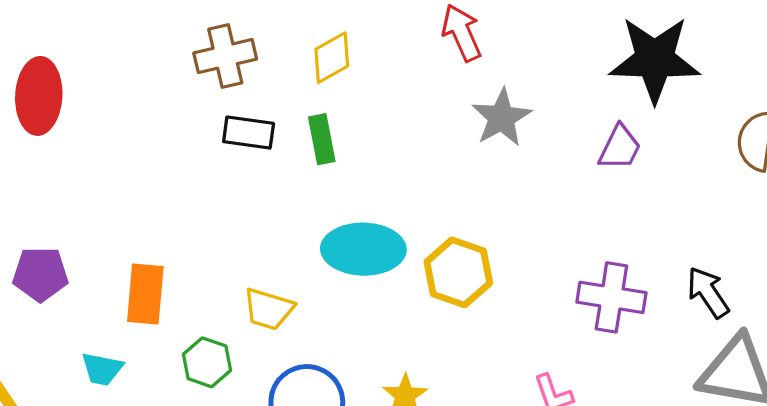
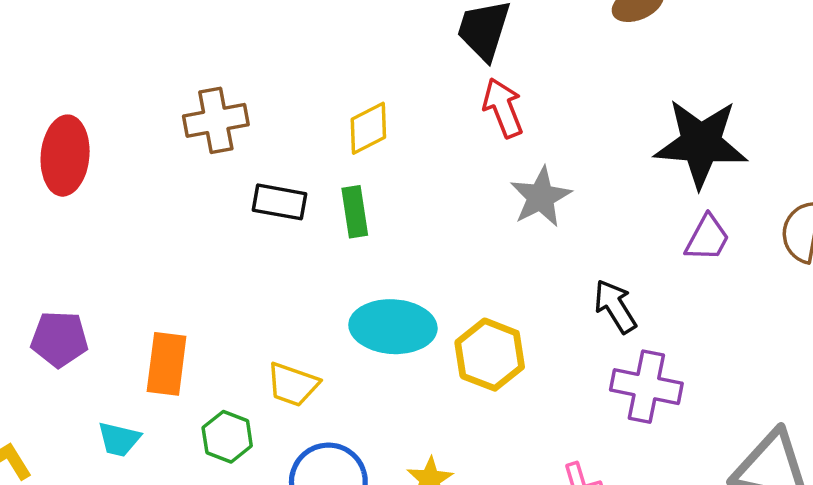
brown cross: (225, 56) -> (216, 120), moved
purple trapezoid: (620, 148) -> (707, 238), moved
black arrow: (708, 292) -> (615, 306), moved

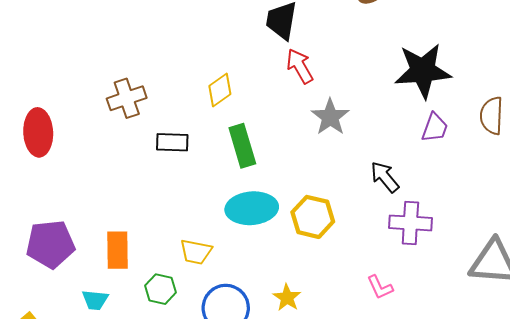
green rectangle: (355, 212) -> (242, 146), moved, size x1.4
purple pentagon: (59, 339) -> (50, 244), size x1.4

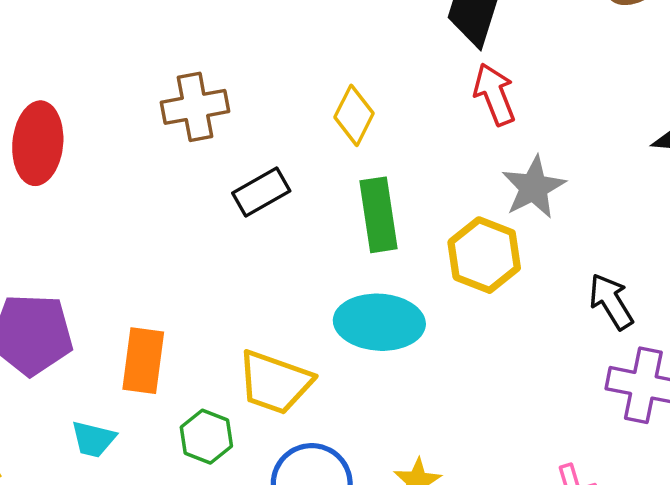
yellow diamond: (220, 90) -> (354, 115), turned -36
black rectangle: (172, 142) -> (261, 192), turned -40
yellow hexagon: (313, 217) -> (484, 255), moved
yellow trapezoid: (196, 252) -> (275, 382), size x1.4

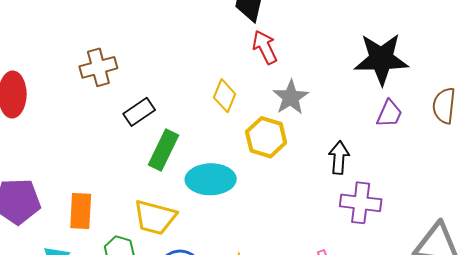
yellow diamond: (354, 115) -> (225, 96), moved
green rectangle: (378, 215) -> (164, 150), moved, turned 39
black arrow: (611, 302) -> (339, 158), turned 40

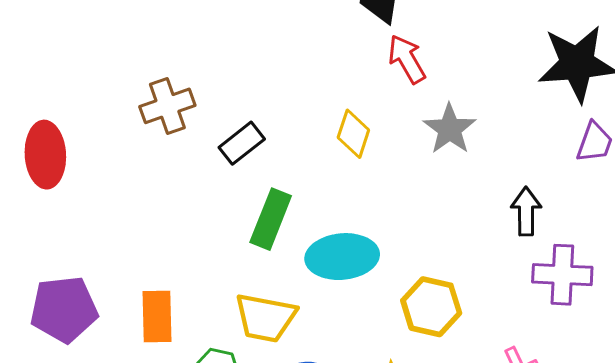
black rectangle: (139, 112) -> (242, 143), moved
yellow hexagon: (266, 137) -> (431, 307), moved

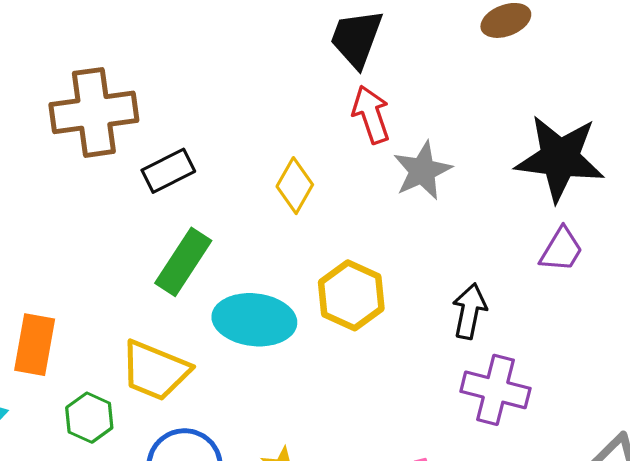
brown cross: (167, 106) -> (94, 112), size x1.4
gray star: (450, 129) -> (422, 171), moved
yellow hexagon: (431, 307) -> (351, 295), moved

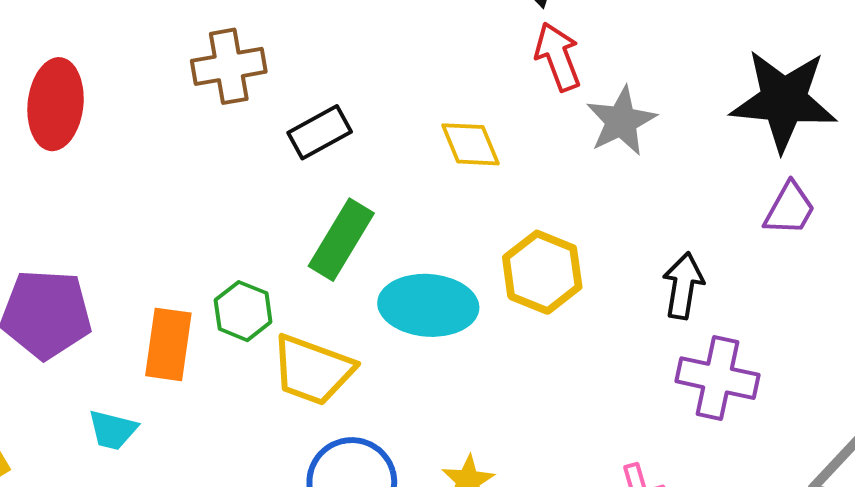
brown cross: (94, 112) -> (229, 66), size x0.7
yellow diamond: (295, 186) -> (470, 144), turned -50
green hexagon: (89, 418) -> (243, 311), moved

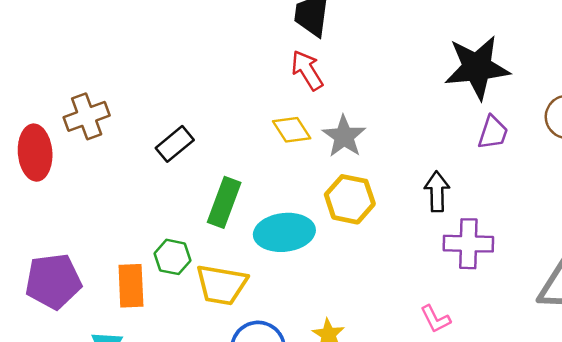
red arrow: (558, 57) -> (307, 70), moved
brown cross: (229, 66) -> (87, 116), moved
gray star: (621, 121) -> (344, 136), moved
black rectangle: (320, 132) -> (175, 144), moved

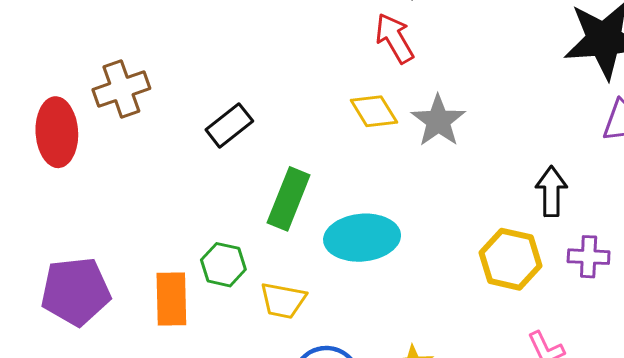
yellow hexagon: (350, 199) -> (511, 259), moved
purple cross: (468, 244) -> (589, 257), size x0.7
yellow trapezoid: (221, 285) -> (283, 300), size x0.7

